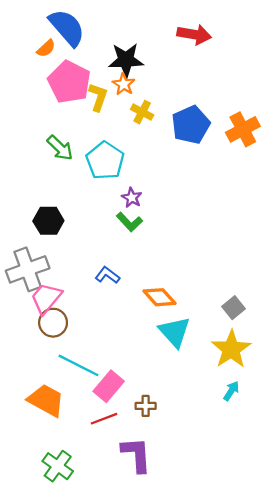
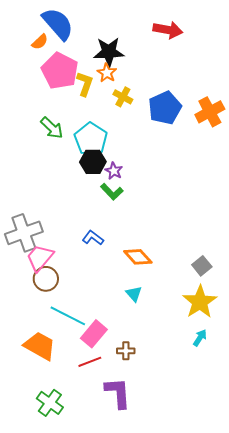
black hexagon: (48, 221) -> (93, 162), moved
cyan triangle: (175, 332) -> (134, 294), moved, size x0.6

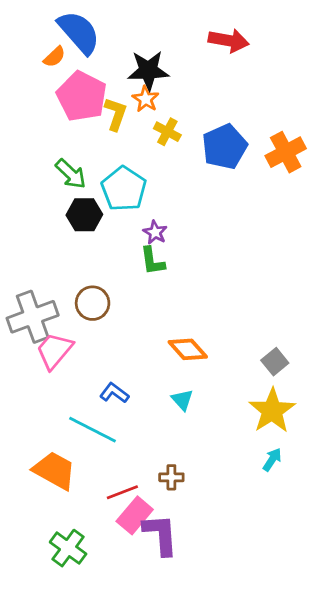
black hexagon: (93, 162) -> (84, 215), moved
green L-shape: (112, 192) -> (152, 261), turned 35
blue L-shape: (93, 238) -> (114, 393), moved
brown circle: (46, 279) -> (93, 303), moved
pink rectangle: (94, 334) -> (135, 515), moved

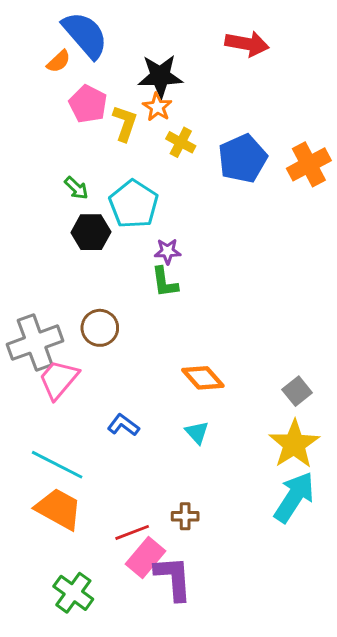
pink pentagon: (82, 96) -> (88, 104), size x0.7
green arrow: (71, 174) -> (76, 188), size x0.7
purple star: (155, 232) -> (168, 251), turned -30
cyan line: (93, 430) -> (57, 465), moved
cyan arrow: (272, 460) -> (294, 497), size x2.0

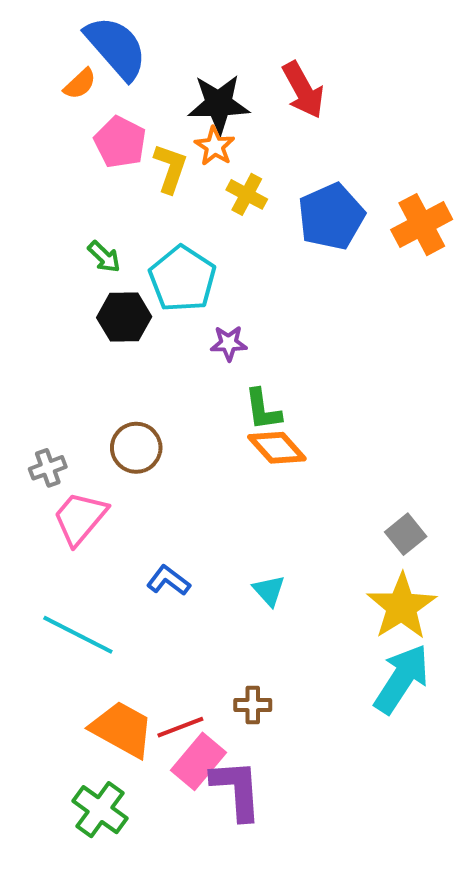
red arrow: (247, 44) -> (303, 90), moved, turned 51
green L-shape: (165, 282) -> (263, 410), moved
gray cross: (35, 343) -> (48, 468), size x0.5
orange diamond: (203, 378) -> (277, 448), moved
orange trapezoid: (59, 509) -> (122, 729), moved

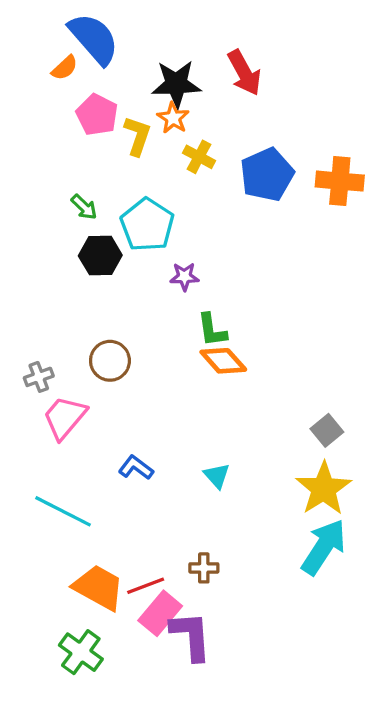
orange cross: (422, 225) -> (340, 181), turned 33

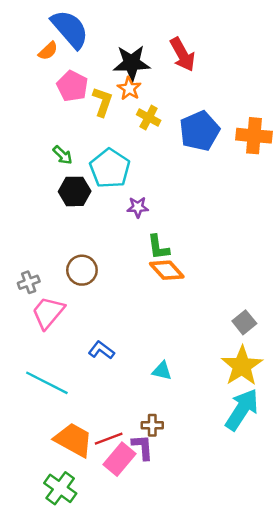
cyan triangle: (217, 476) -> (162, 371), moved, turned -35
purple L-shape: (191, 636) -> (143, 447), moved, size x0.7

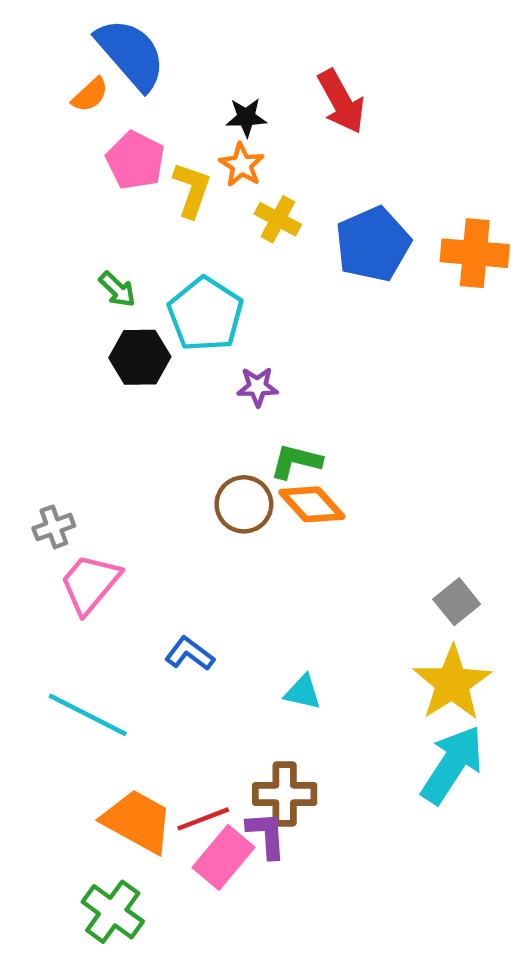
black star: (132, 63) -> (246, 117), size x0.6
green L-shape: (158, 247) -> (296, 461), turned 112
brown circle: (82, 270) -> (244, 504), moved
brown cross: (152, 425) -> (285, 794), size x1.5

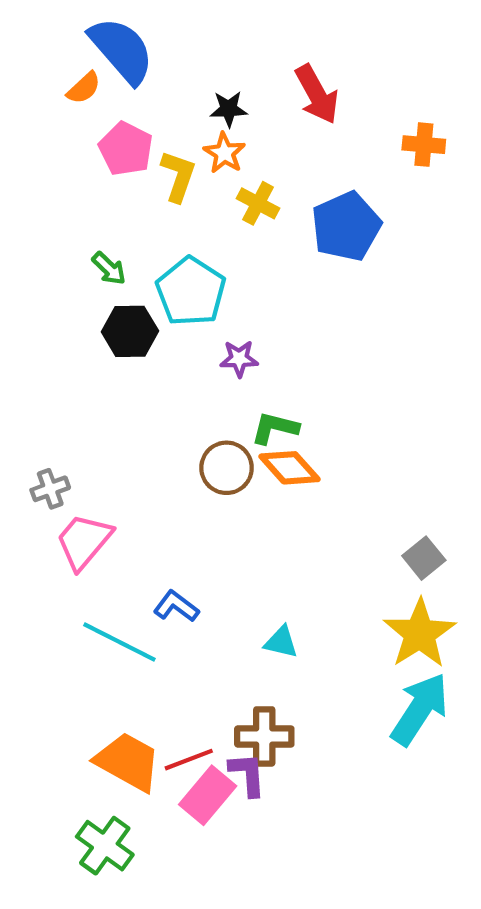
orange cross: (475, 253) -> (424, 145), moved, size x0.7
cyan line: (88, 715) -> (119, 642), moved

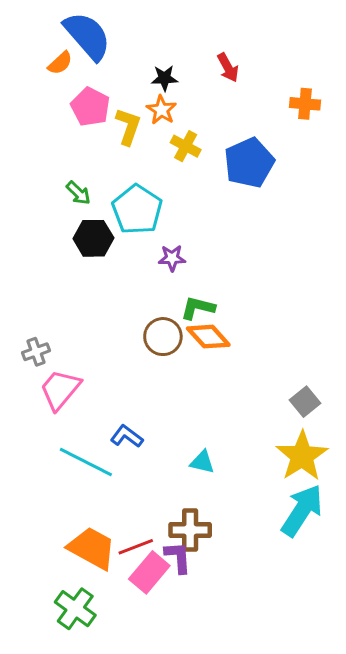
red arrow: (317, 94) -> (228, 68), size x0.7

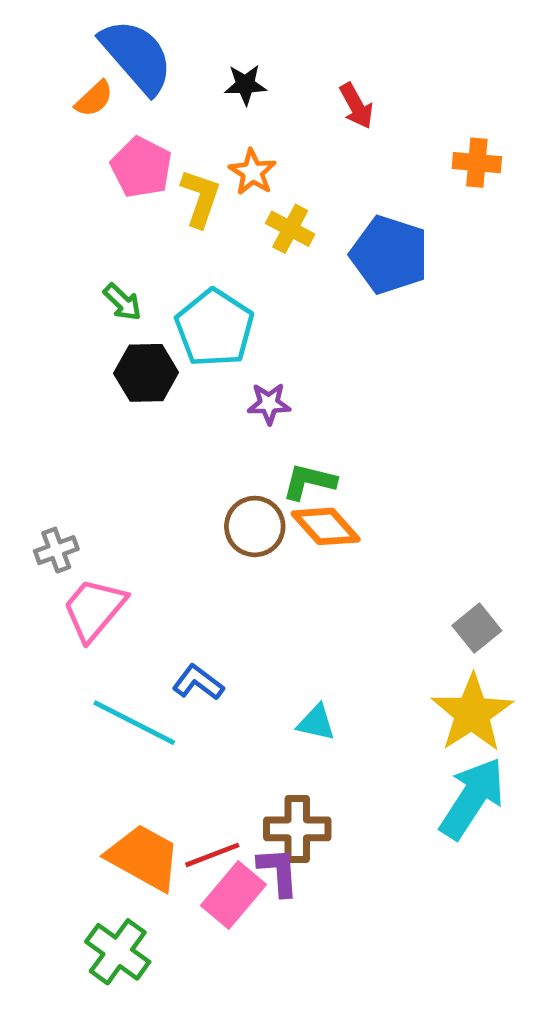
black star: (164, 78) -> (245, 85), moved
blue pentagon: (249, 163) -> (389, 255), turned -30

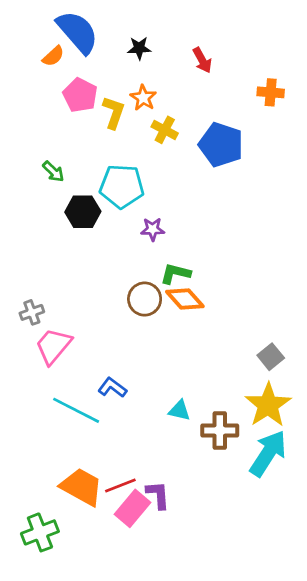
green arrow: (122, 302) -> (53, 172), moved
cyan pentagon: (215, 328) -> (122, 186), turned -30
brown cross: (297, 829) -> (220, 430), moved
green cross: (118, 952) -> (40, 532), moved, turned 33

